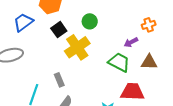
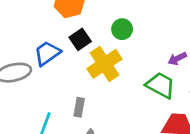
blue trapezoid: (23, 22) -> (47, 53), moved
gray rectangle: (59, 80) -> (79, 107), turned 32

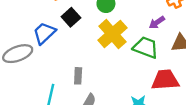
yellow cross: (104, 64) -> (112, 34), moved

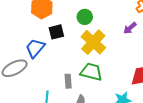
black square: (71, 17) -> (56, 32), turned 35
green trapezoid: (146, 47) -> (91, 72), moved

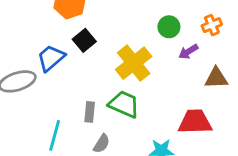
green circle: (85, 17) -> (169, 27), moved
black square: (56, 32) -> (84, 40), turned -35

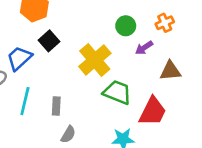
green trapezoid: (124, 104) -> (117, 92), moved
red trapezoid: (195, 122) -> (153, 111), turned 120
cyan line: (55, 135) -> (25, 101), moved

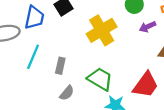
blue trapezoid: (19, 58) -> (34, 18), turned 135
green trapezoid: (117, 92) -> (100, 79), moved

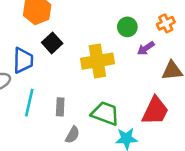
yellow cross: (102, 30) -> (97, 61), turned 32

